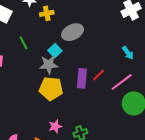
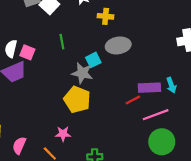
yellow cross: (47, 13) -> (106, 16), moved
purple rectangle: (82, 78) -> (149, 88), moved, turned 66
pink star: (55, 126) -> (63, 134), moved

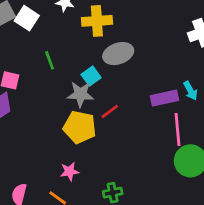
yellow cross: (106, 16) -> (97, 21), size x1.5
red line: (133, 100) -> (110, 112), moved
pink line: (156, 115) -> (177, 129), turned -65

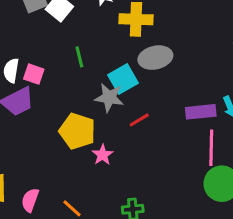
cyan square: (91, 76) -> (123, 79), size x1.4
yellow pentagon: (80, 127) -> (77, 131), moved
pink star: (70, 171) -> (103, 155), moved, turned -30

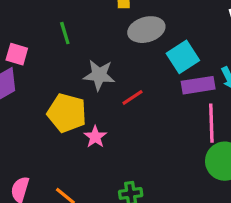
cyan square: (123, 79) -> (183, 57), moved

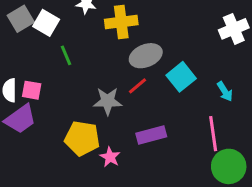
green line: (65, 33) -> (66, 55), moved
purple rectangle: (198, 85) -> (151, 135), moved
red line: (133, 97) -> (137, 86), moved

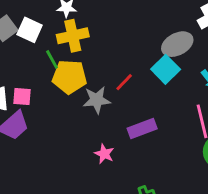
yellow cross: (121, 22) -> (73, 36), moved
gray ellipse: (146, 56) -> (177, 44), moved
yellow pentagon: (82, 138) -> (69, 77), moved

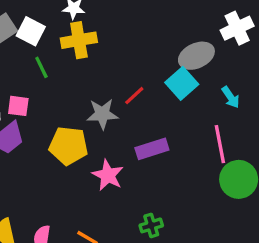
green line: (52, 59) -> (41, 67), moved
yellow pentagon: (69, 77) -> (69, 146), moved
pink star: (104, 154) -> (108, 175), size x1.4

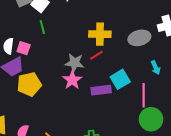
yellow cross: (79, 40) -> (100, 34), moved
cyan square: (182, 83) -> (120, 79), moved
yellow pentagon: (69, 146) -> (29, 84), moved, turned -30
pink star: (108, 175) -> (72, 80), moved

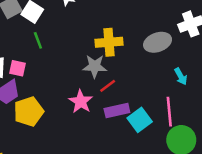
red line: (96, 55) -> (108, 86), moved
gray star: (74, 63) -> (95, 66), moved
cyan square: (120, 79) -> (140, 120), moved

